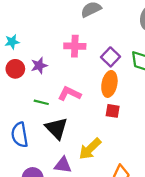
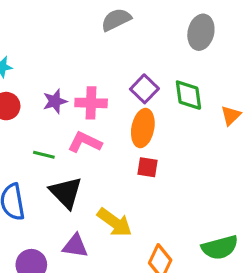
pink cross: (75, 46) -> (91, 103), moved
purple star: (39, 66) -> (55, 101), moved
yellow arrow: (90, 149) -> (115, 222), turned -100

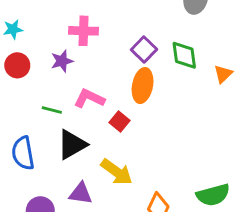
pink cross: (91, 103) -> (84, 31), moved
red square: (148, 167) -> (119, 121), moved, turned 30
black triangle: (66, 192) -> (72, 145), turned 44

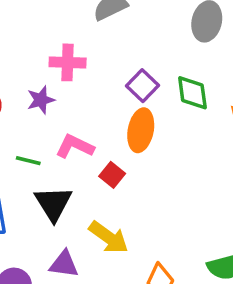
black triangle: (72, 145) -> (53, 203), turned -32

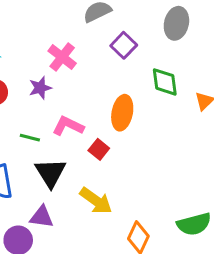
pink cross: (68, 62) -> (62, 57), turned 36
purple square: (143, 86) -> (124, 45), moved
purple triangle: (64, 264) -> (42, 217), moved

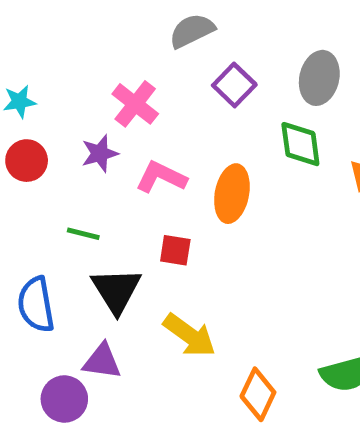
gray ellipse: (176, 23) -> (319, 78), moved
pink L-shape: (68, 126) -> (161, 177), moved
red square: (99, 149) -> (175, 250), moved, turned -30

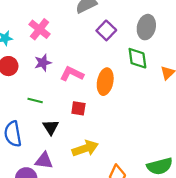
pink cross: (135, 104) -> (40, 29), moved
black triangle: (116, 290) -> (51, 127), size x0.7
yellow arrow: (189, 335) -> (85, 148), turned -55

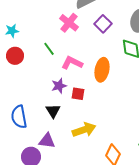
pink cross: (40, 29) -> (69, 23), moved
purple star: (43, 63) -> (59, 86), moved
green line: (35, 101) -> (49, 49), moved, turned 40

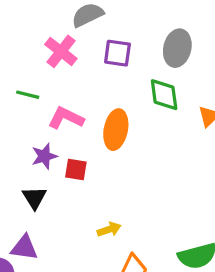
purple square: (103, 24) -> (117, 53), turned -36
green line: (49, 49) -> (28, 95), turned -40
yellow arrow: (84, 130) -> (109, 229), moved, size x0.6

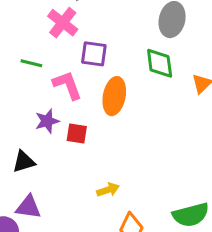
purple square: (117, 53) -> (94, 54), moved
pink L-shape: (66, 118) -> (67, 85), turned 44
black triangle: (34, 198) -> (24, 162), moved, turned 45

